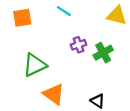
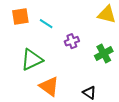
cyan line: (64, 11) -> (46, 24), moved
green cross: (103, 53) -> (104, 54), moved

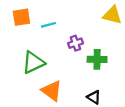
cyan line: (46, 24) -> (48, 25), turned -48
green cross: (104, 54) -> (97, 59), moved, turned 30

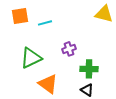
purple cross: (75, 43) -> (69, 49), moved
green cross: (97, 59) -> (89, 69), moved

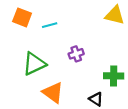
orange square: (20, 16) -> (22, 17), turned 30
green cross: (89, 69) -> (114, 76), moved

